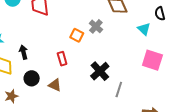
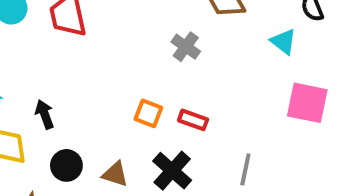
orange square: (77, 35) -> (148, 113), moved
red rectangle: (62, 59) -> (193, 120), moved, turned -48
black cross: (100, 71) -> (172, 171), moved

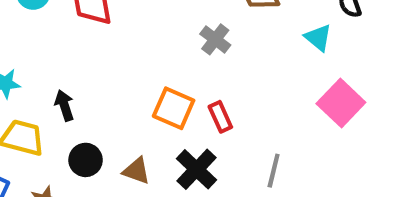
pink square: (307, 103) -> (341, 103), turned 30
orange square: (148, 113) -> (174, 108), size x1.4
red rectangle: (193, 120) -> (220, 117), turned 44

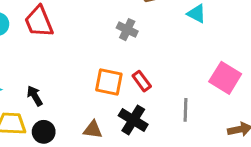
pink square: (341, 103) -> (225, 78), moved
black circle: (86, 160) -> (44, 132), moved

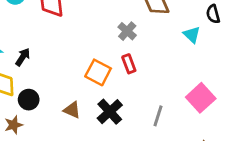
red rectangle: (142, 81) -> (129, 64), moved
black arrow: (35, 96) -> (23, 57), moved, turned 48

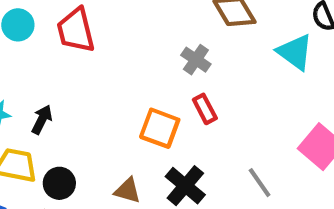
cyan triangle: (192, 35) -> (295, 52), size x1.4
gray line: (158, 116) -> (260, 183), turned -45

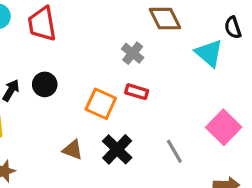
red rectangle: (205, 109) -> (137, 92), turned -50
black circle: (59, 183) -> (45, 84), moved

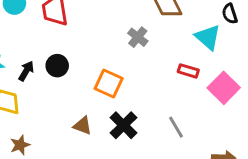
red rectangle: (137, 92) -> (188, 71), moved
pink square: (224, 127) -> (224, 88), moved

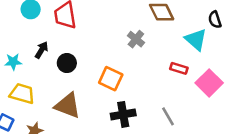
black arrow: (26, 71) -> (41, 50), moved
black cross: (123, 125) -> (123, 114), turned 35
brown triangle: (83, 126) -> (68, 106), moved, size x1.6

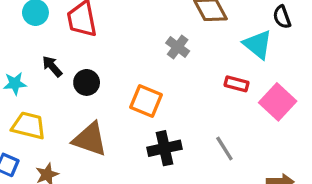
black arrow: (41, 50) -> (52, 66), turned -70

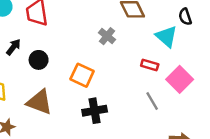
black arrow: (52, 66) -> (13, 47), turned 77
gray line: (224, 148) -> (152, 101), moved

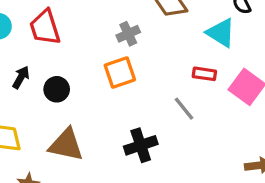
gray cross: (107, 36) -> (128, 34), moved, turned 35
orange square: (82, 75) -> (120, 72), moved, turned -35
gray line: (152, 101) -> (184, 109), moved

